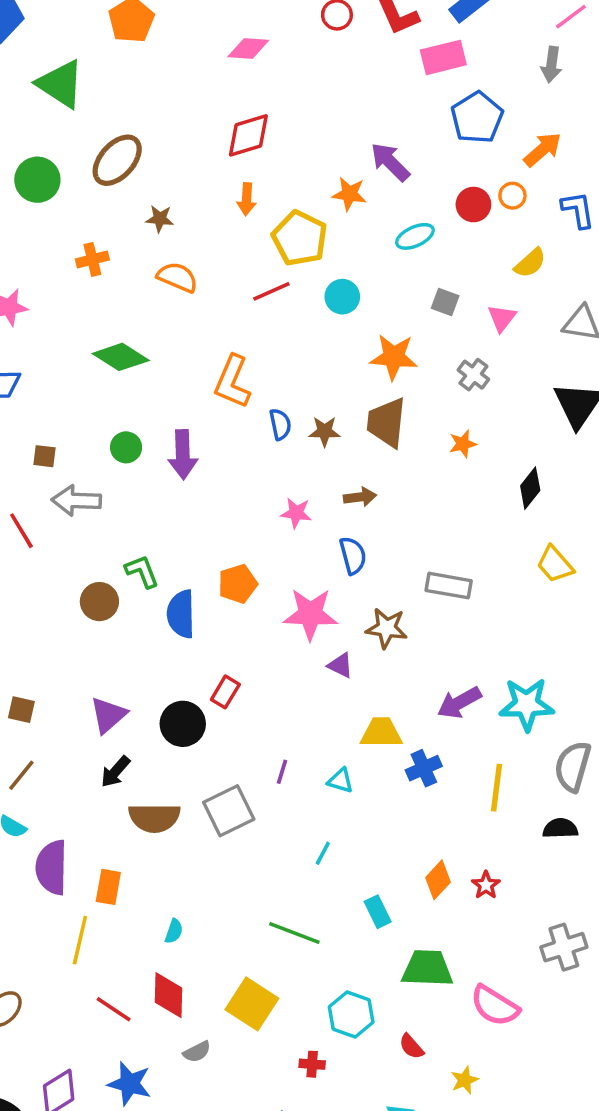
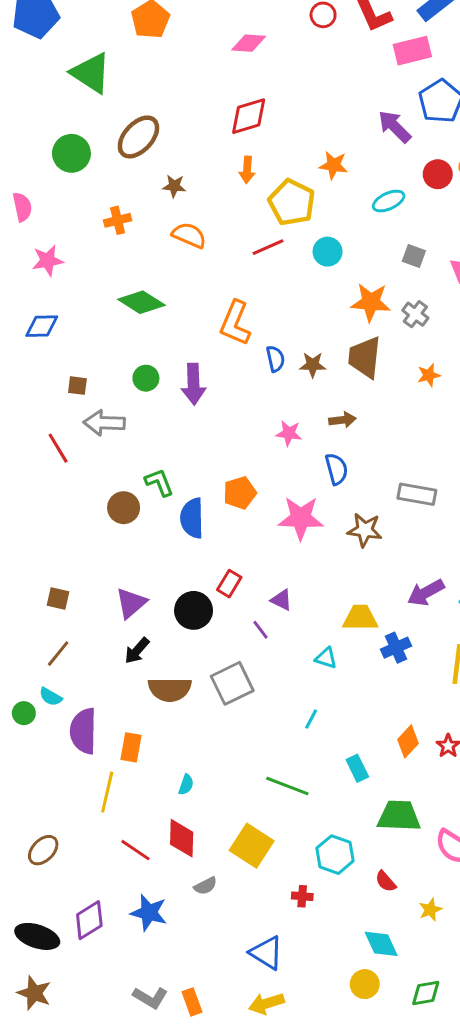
purple arrow: (390, 162) -> (395, 127), moved
gray cross: (473, 375) -> (415, 314), moved
purple triangle: (340, 665) -> (281, 600), moved
purple line: (282, 772) -> (261, 630), moved, turned -54

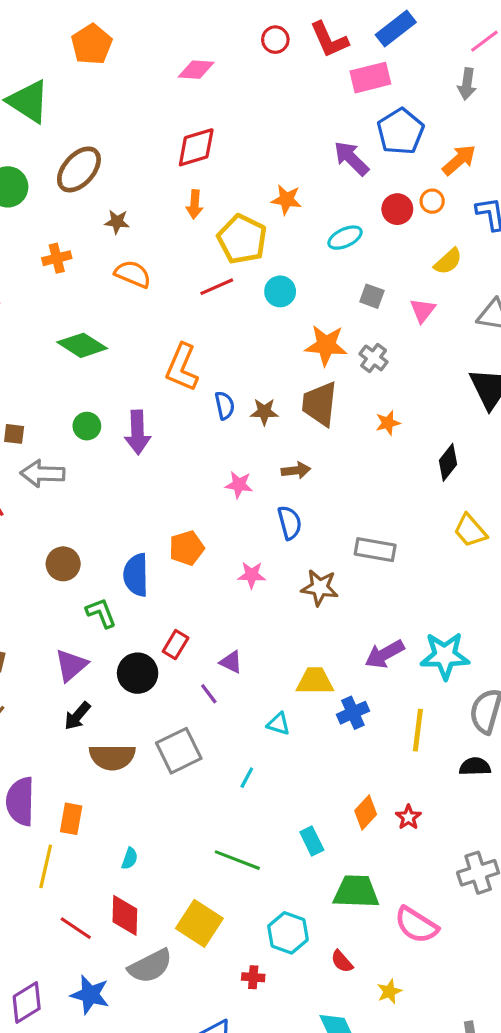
green L-shape: (159, 482) -> (101, 613), moved
pink star: (301, 518) -> (252, 575), size x0.6
cyan line: (311, 719) -> (247, 778), moved
gray semicircle: (205, 886) -> (150, 966), size x1.8

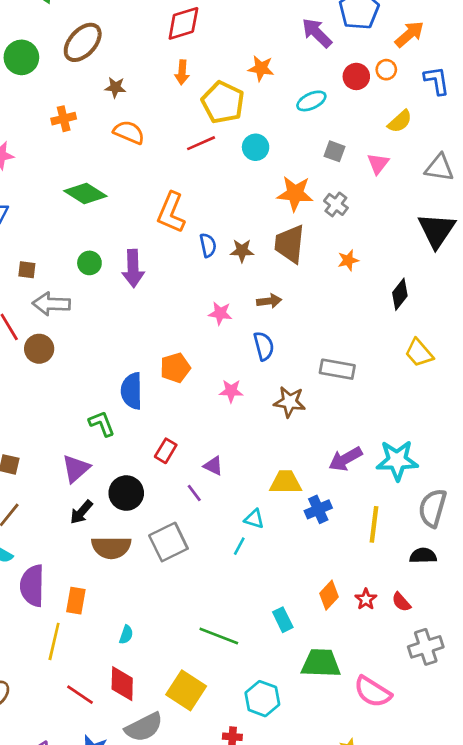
brown circle: (63, 564) -> (39, 349), moved
black circle: (138, 673) -> (126, 493), moved
cyan line: (247, 778) -> (239, 546), moved
red semicircle: (342, 961) -> (401, 602), moved

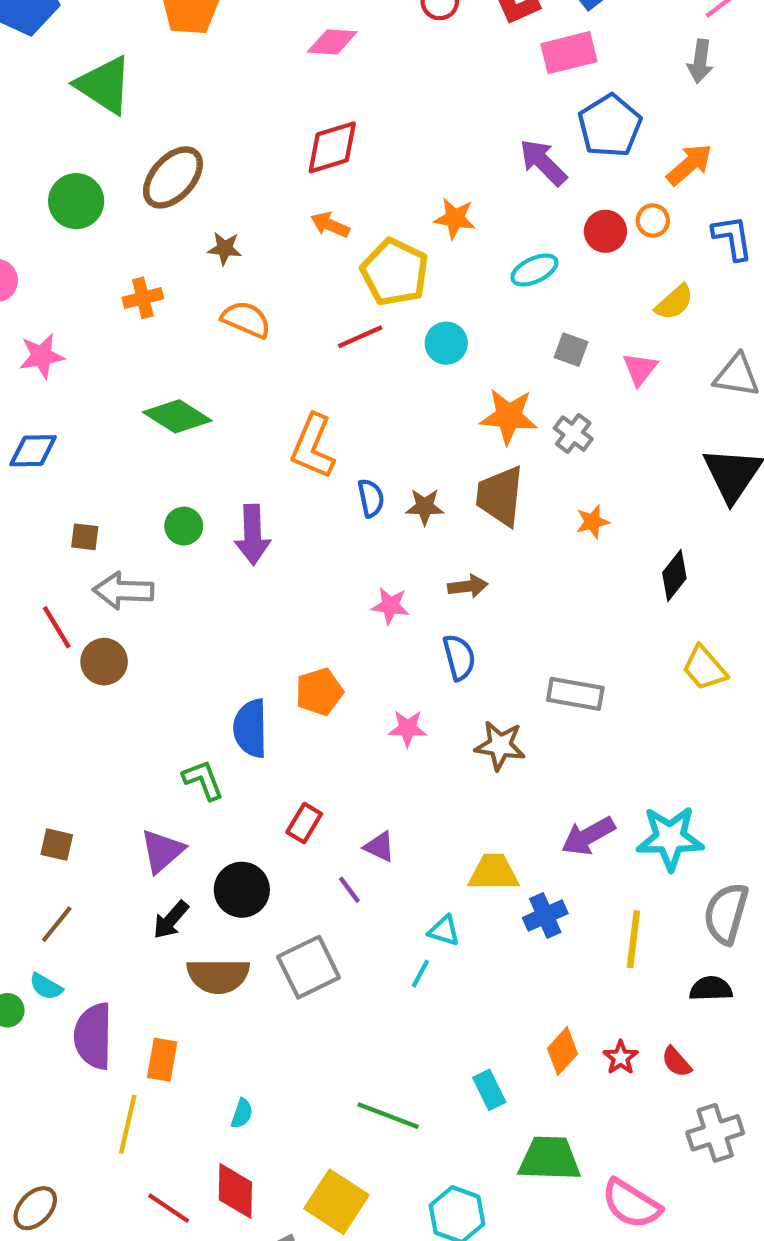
orange arrow: (182, 72) -> (330, 225), turned 110

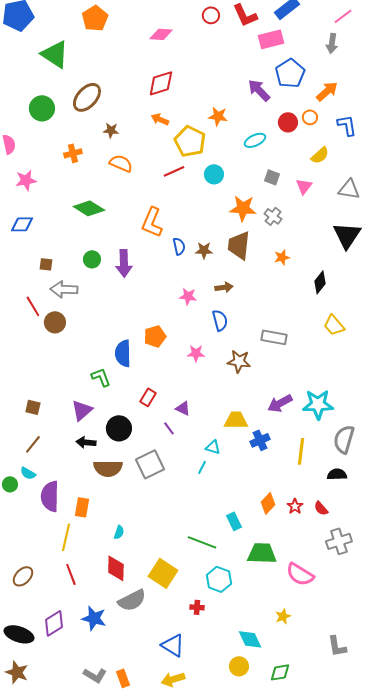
black arrow: (171, 920) -> (86, 442), turned 54
green line: (388, 1116) -> (202, 542), moved
red line: (169, 1208) -> (71, 574), moved, turned 35

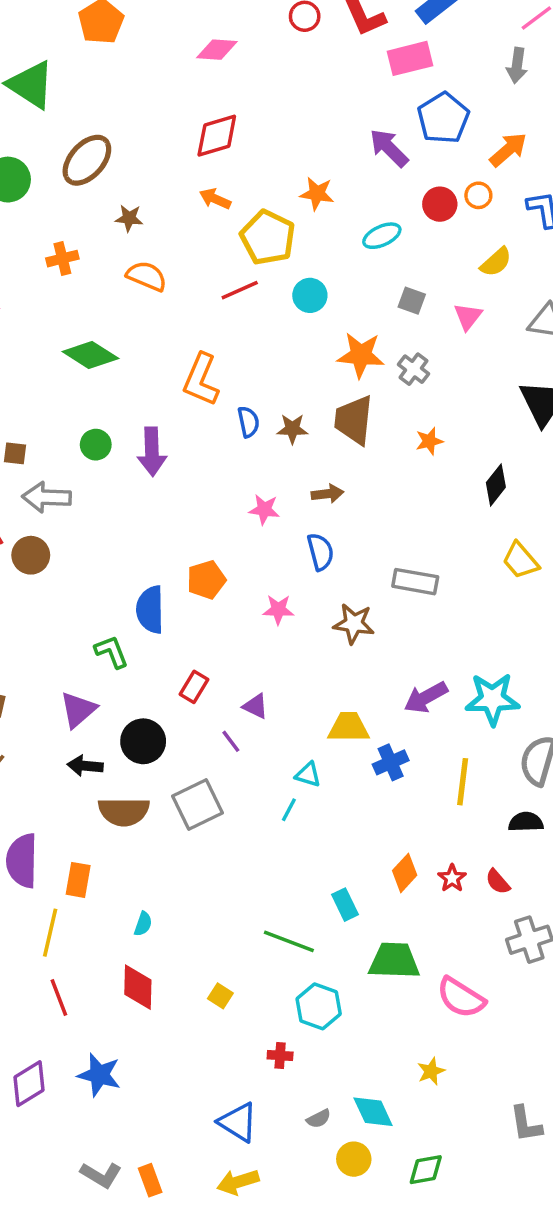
yellow square: (163, 573) -> (220, 996), size x0.5
gray semicircle: (132, 600) -> (319, 1119), moved, size x0.5

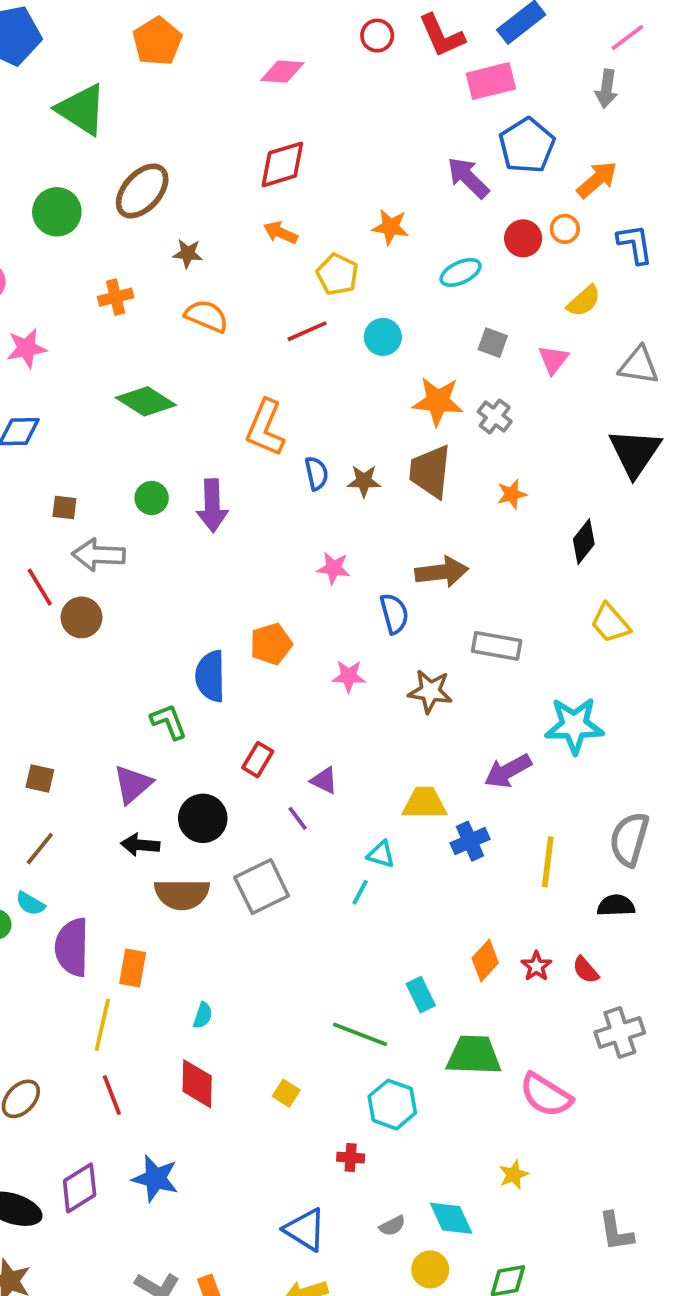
yellow pentagon: (268, 237) -> (337, 274), size x0.7
brown arrow: (327, 494) -> (442, 572), moved, size x1.5
cyan star: (492, 699) -> (574, 725), moved

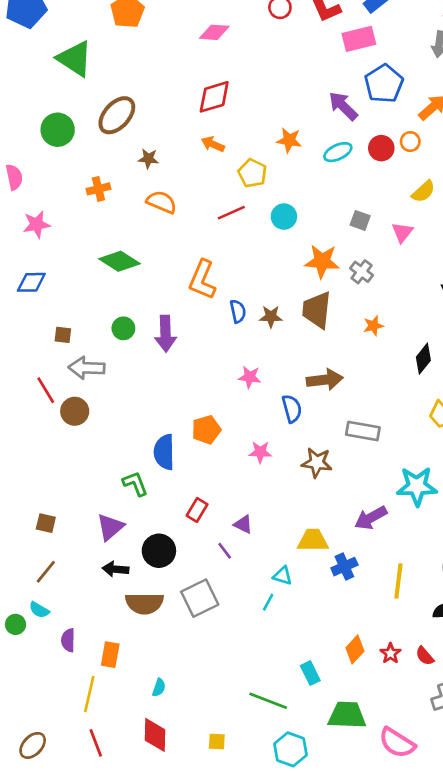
cyan ellipse: (461, 272) -> (338, 152), moved
purple semicircle: (72, 947) -> (68, 640), size x0.6
yellow square: (286, 1093) -> (217, 742), turned -30

